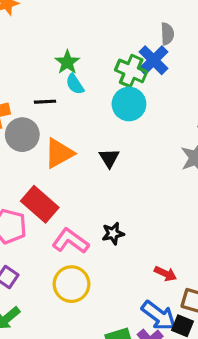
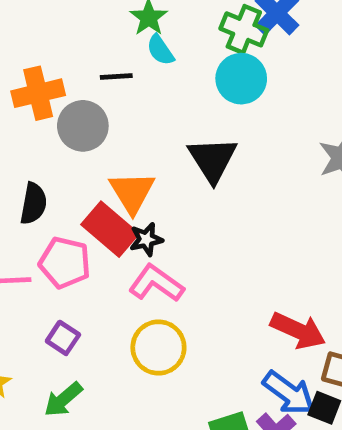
orange triangle: (59, 153) -> (132, 192), moved, turned -32
black triangle: (109, 158) -> (213, 159), size x1.6
black star: (113, 233) -> (146, 239), moved
red arrow: (165, 274) -> (298, 331), size x1.6

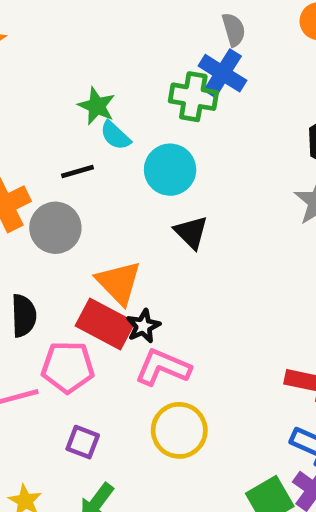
cyan circle: (241, 79) -> (170, 170), moved
black triangle: (213, 159) -> (191, 232), size x0.7

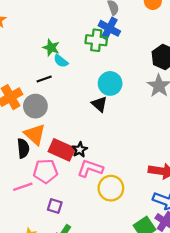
cyan circle: (170, 170) -> (110, 83), moved
orange triangle: (119, 283) -> (35, 134), moved
yellow circle: (179, 430) -> (111, 188), moved

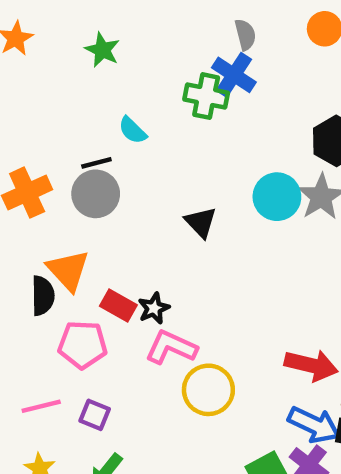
green star: (51, 48) -> (102, 50), moved
cyan circle: (110, 83) -> (277, 197), moved
gray circle: (35, 106) -> (96, 194), moved
red rectangle: (62, 150) -> (118, 306), size x0.7
pink line: (23, 187) -> (41, 406), moved

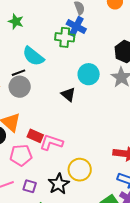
cyan semicircle: (133, 130) -> (33, 56), size x1.6
cyan circle: (277, 197) -> (89, 74), moved
black star: (154, 308) -> (59, 184), moved, size x1.5
pink L-shape: (171, 347) -> (51, 143), moved

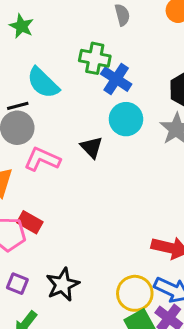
blue cross: (76, 27) -> (116, 79), moved
red rectangle: (35, 136) -> (30, 222), moved
pink L-shape: (51, 143) -> (42, 159), moved
yellow circle: (80, 170) -> (135, 293), moved

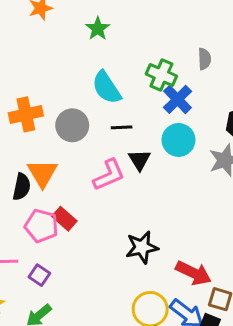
gray semicircle: (122, 15) -> (204, 59), moved
black line: (18, 106) -> (122, 127), moved
pink L-shape: (42, 159) -> (109, 175), moved, turned 120
black star: (63, 285) -> (142, 247), moved

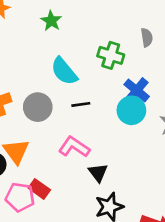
blue cross: (178, 99) -> (137, 91), moved
black triangle: (139, 160) -> (98, 173), moved
pink L-shape: (109, 175) -> (74, 147), turned -116

